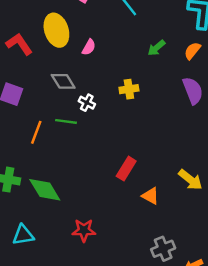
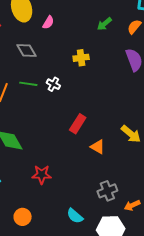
white cross: (87, 103) -> (53, 84), moved

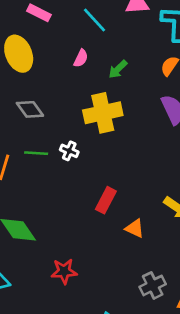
pink semicircle: (48, 22) -> (81, 58), moved
green arrow: (104, 24) -> (118, 69), moved
yellow cross: (81, 58) -> (103, 113), size x1.8

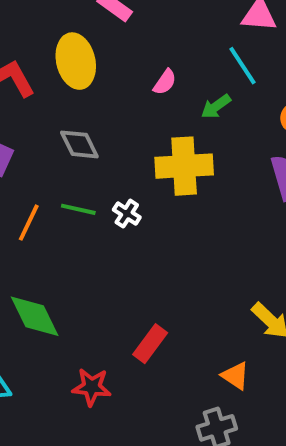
cyan line: (94, 20) -> (243, 66), moved
red rectangle: (106, 200) -> (150, 344), moved
orange triangle: (135, 228) -> (235, 376), moved

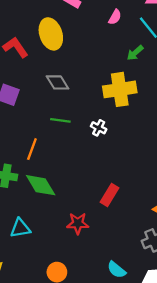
pink semicircle: (165, 82) -> (115, 17), moved
white cross: (127, 214) -> (99, 128), moved
orange line: (29, 223) -> (32, 149), moved

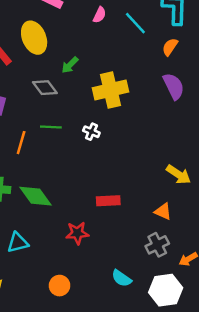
green arrow: (135, 53) -> (70, 65), moved
orange line: (32, 149) -> (21, 143), moved
red rectangle: (110, 195) -> (108, 201), turned 60

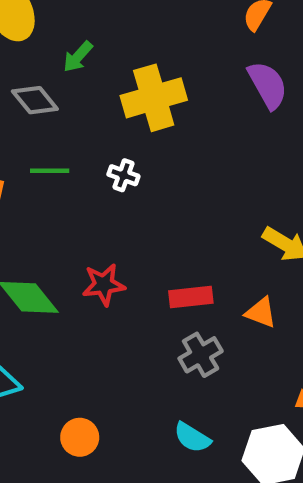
red rectangle: (108, 201) -> (191, 297), moved
red star: (77, 233) -> (104, 285), moved
gray cross: (157, 245) -> (201, 355), moved
orange circle: (60, 286) -> (80, 437), moved

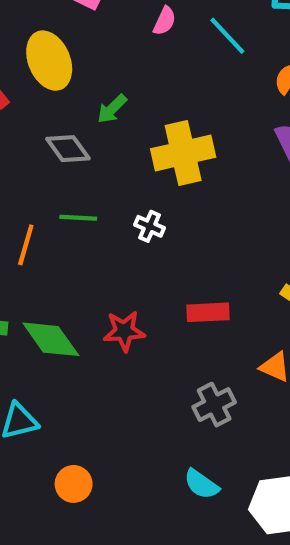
red rectangle: (191, 297) -> (208, 312), moved
orange circle: (80, 437) -> (74, 484), moved

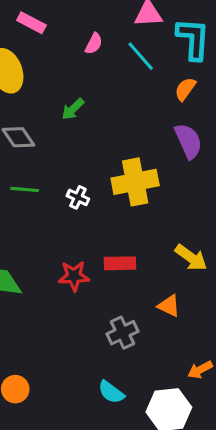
green arrow: (112, 109) -> (73, 109), moved
yellow cross: (183, 153) -> (135, 182), moved
red star: (124, 331) -> (74, 276), moved

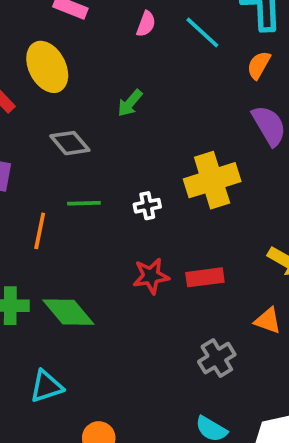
white cross: (78, 197) -> (147, 206), turned -30
red star: (74, 276) -> (151, 276), moved

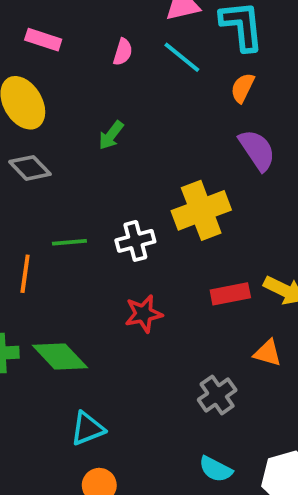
gray diamond: (70, 143) -> (30, 168), moved
white cross: (147, 206) -> (135, 241), size x1.4
red rectangle: (205, 277) -> (230, 294), moved
cyan triangle: (46, 386) -> (87, 429), moved

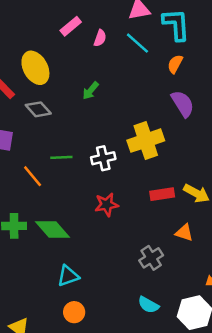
pink rectangle: (43, 40) -> (71, 26), moved, turned -60
orange line: (25, 274) -> (33, 176), turned -50

